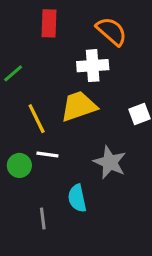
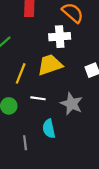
yellow line: (37, 119) -> (21, 73), turned 48
white line: (47, 154) -> (38, 98), moved

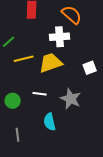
yellow line: (21, 73) -> (24, 59), moved, turned 54
gray line: (25, 143) -> (18, 135), moved

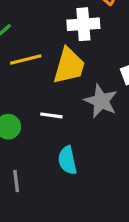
yellow trapezoid: (51, 63) -> (69, 66), turned 125
gray star: (71, 99) -> (101, 101), moved

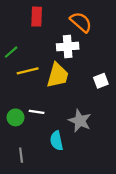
gray star: (101, 101) -> (80, 121), moved
white line: (51, 115) -> (37, 112), moved

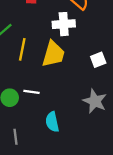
yellow line: (28, 71) -> (22, 49), turned -65
gray star: (80, 121) -> (95, 101), moved

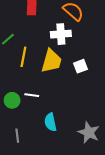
white square: (98, 60) -> (80, 66), moved
gray star: (95, 101) -> (89, 132), moved

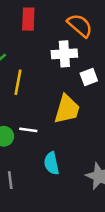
yellow trapezoid: (51, 61) -> (67, 109), moved
white square: (80, 66) -> (89, 77), moved

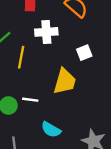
white cross: (64, 54) -> (46, 32), moved
cyan semicircle: (51, 163) -> (51, 130), turned -48

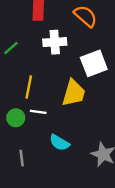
white square: (84, 53) -> (94, 63), size x1.6
yellow line: (21, 57) -> (29, 87), moved

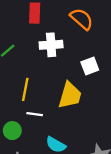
white square: (94, 63) -> (90, 66), size x0.7
green circle: (16, 118) -> (12, 131), moved

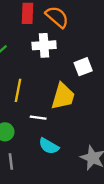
orange semicircle: (82, 19) -> (57, 17), moved
white line: (35, 114) -> (38, 118), moved

